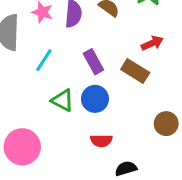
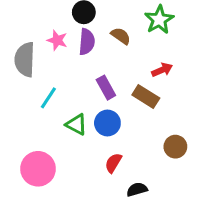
cyan line: (44, 60) -> (48, 98), moved
red semicircle: (101, 141) -> (113, 163), turned 120

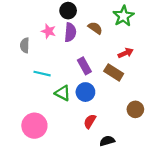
gray semicircle: (25, 59) -> (25, 45), size x0.6
cyan line: (48, 98) -> (42, 74), turned 70

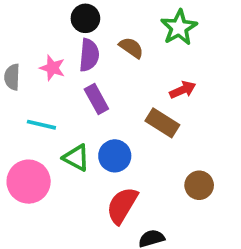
pink star: (49, 31) -> (52, 68), moved
purple rectangle: (84, 66) -> (96, 99), moved
red semicircle: (90, 121) -> (122, 205), size x1.5
pink circle: (34, 126) -> (29, 182), moved

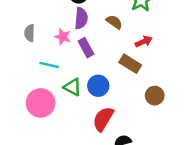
brown semicircle: (131, 48) -> (114, 22), moved
pink star: (52, 68) -> (63, 37), moved
brown circle: (199, 185) -> (155, 96), moved

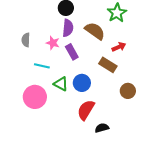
brown semicircle: (114, 22) -> (95, 31), size x1.5

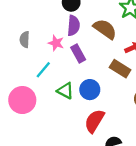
cyan line: (42, 66) -> (43, 70), turned -63
pink circle: (35, 97) -> (22, 100), moved

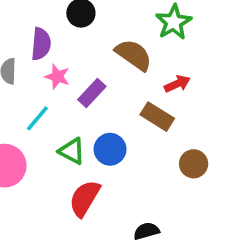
purple semicircle: (73, 26) -> (41, 44), moved
purple rectangle: (78, 53) -> (92, 93), turned 72
red semicircle: (94, 121) -> (85, 198), moved

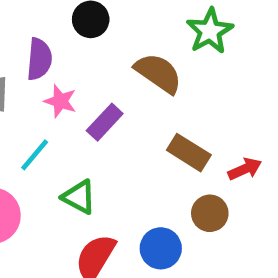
red arrow: (177, 84) -> (245, 169), moved
blue circle: (110, 149) -> (161, 248), moved
brown circle: (194, 164) -> (210, 213), moved

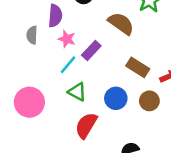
cyan line: (35, 155) -> (68, 65), moved
blue circle: (161, 248) -> (116, 98), moved

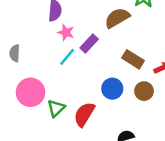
brown semicircle: (121, 23) -> (117, 18), turned -65
gray semicircle: (32, 35) -> (15, 53), moved
green triangle: (77, 92) -> (56, 108), moved, turned 48

